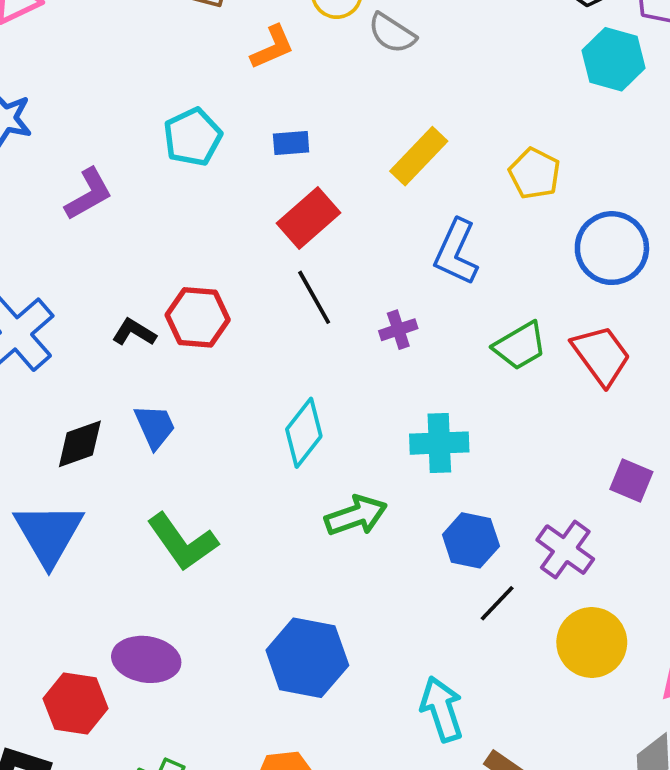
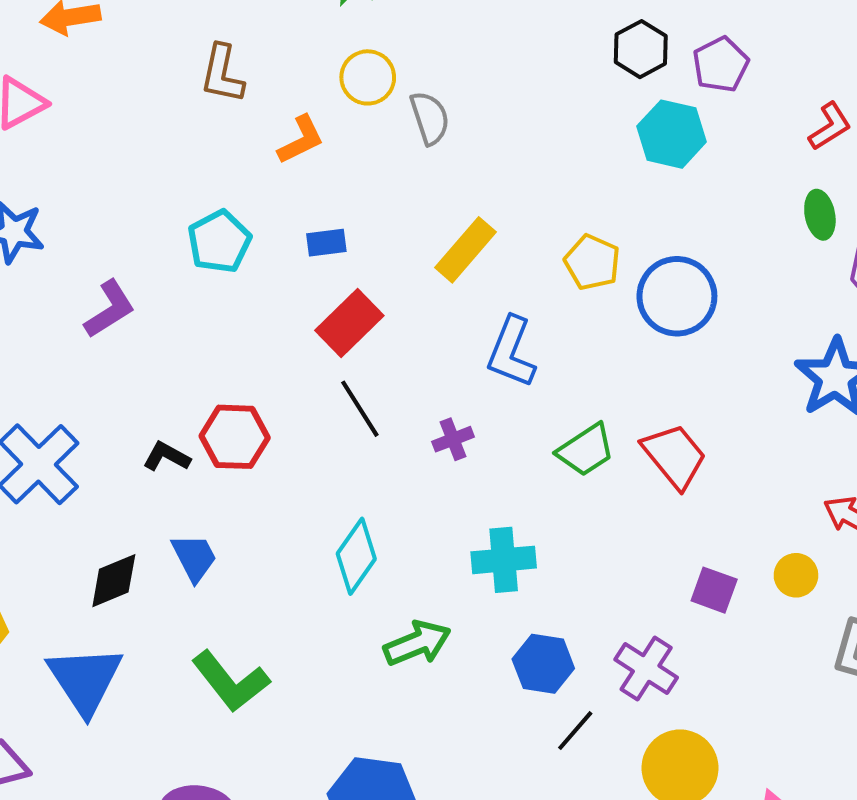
gray semicircle: (392, 33) -> (430, 118), turned -138
blue circle: (612, 248) -> (677, 296), moved

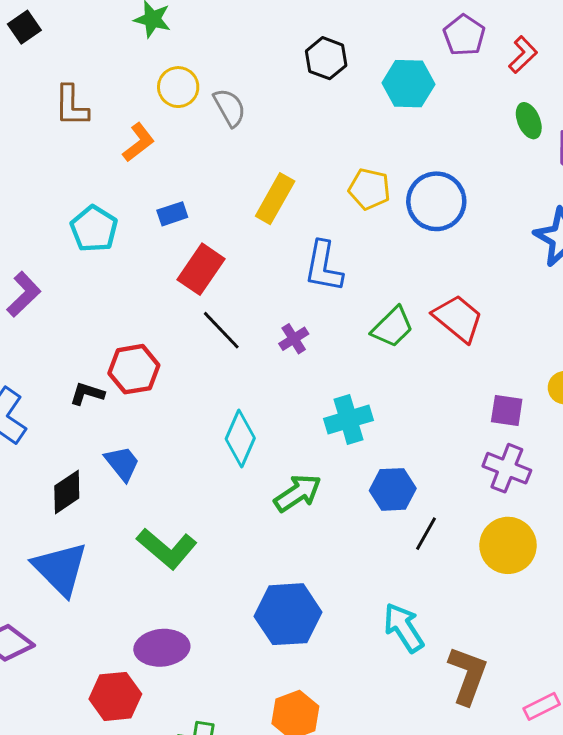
black hexagon: (641, 49) -> (326, 58), moved
purple pentagon: (721, 64) -> (464, 35), moved
purple cross: (646, 669) -> (507, 468), moved

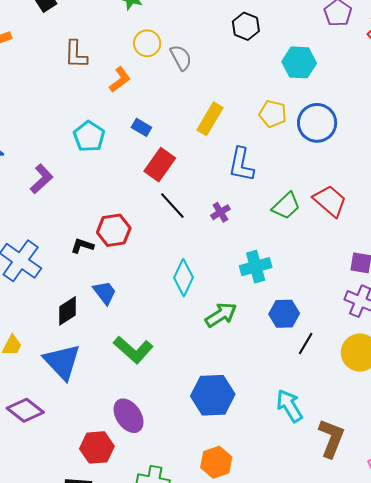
cyan hexagon: (408, 84) -> (299, 62), moved
blue rectangle: (172, 214) -> (141, 127), turned 48
purple ellipse: (162, 648) -> (129, 416), turned 60

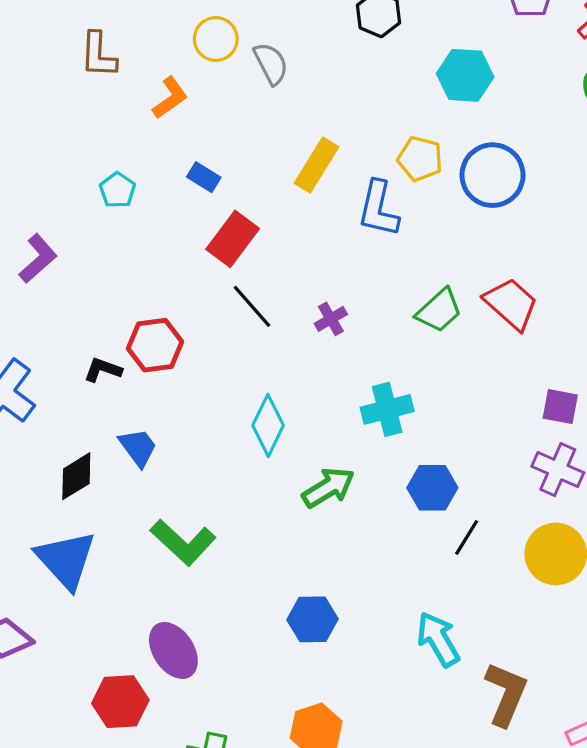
cyan pentagon: (89, 136) -> (117, 190), size x0.7
blue L-shape: (241, 165) -> (378, 209), moved
blue hexagon: (213, 395) -> (313, 619), size x0.7

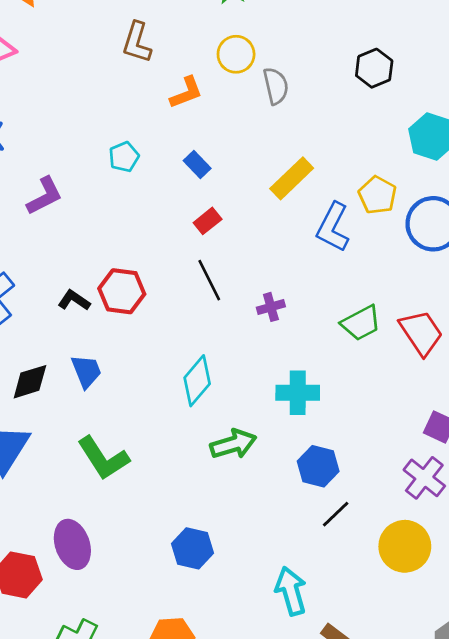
red rectangle: (233, 239) -> (208, 221), size x0.6

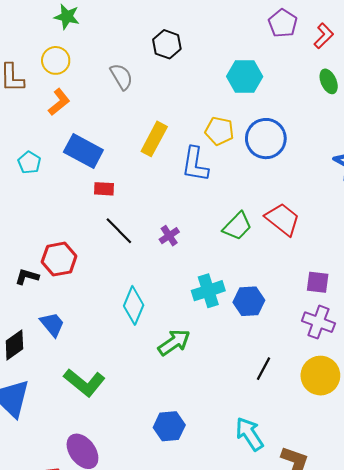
yellow circle: (236, 54) -> (56, 60), moved
black hexagon: (374, 68) -> (167, 44), moved
blue rectangle: (197, 164) -> (83, 151), size x1.8
red rectangle: (208, 221) -> (104, 189), turned 60
blue hexagon: (318, 466) -> (249, 301), moved

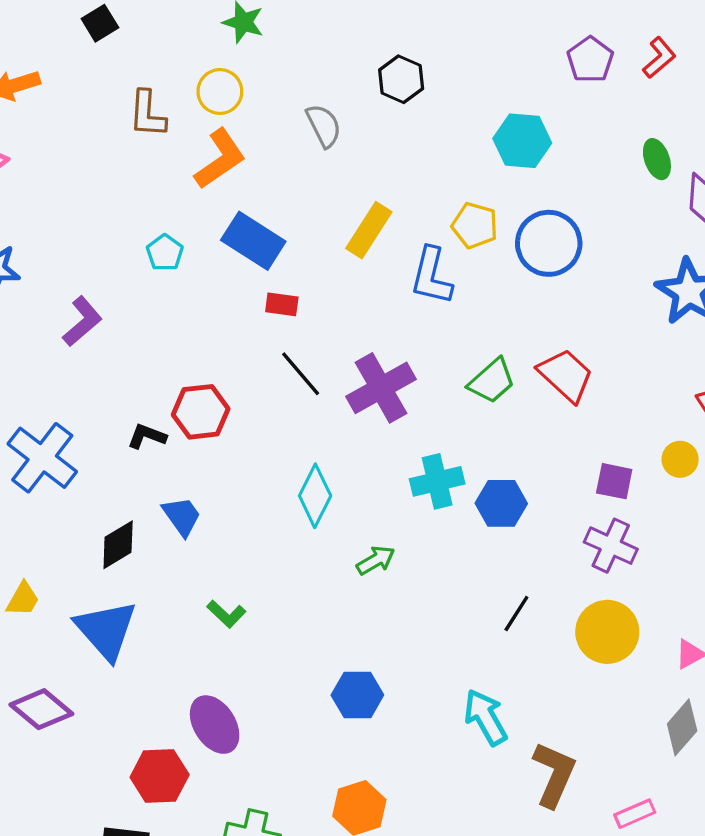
red L-shape: (324, 36) -> (659, 58), moved
orange L-shape: (59, 102) -> (220, 159), size x1.4
purple cross: (169, 236) -> (381, 388), size x2.0
green arrow: (174, 342) -> (376, 560), size x0.7
green L-shape: (84, 383) -> (226, 614), size x0.6

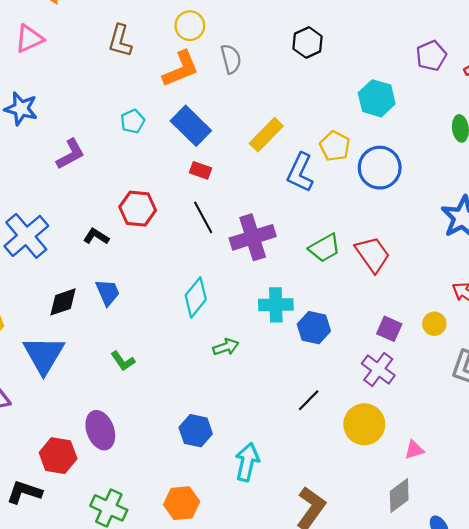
brown L-shape: (147, 114) -> (120, 41), moved
gray semicircle: (324, 126) -> (231, 59), moved
red hexagon: (201, 412) -> (138, 209), moved
cyan arrow: (486, 717) -> (247, 462), moved, turned 30

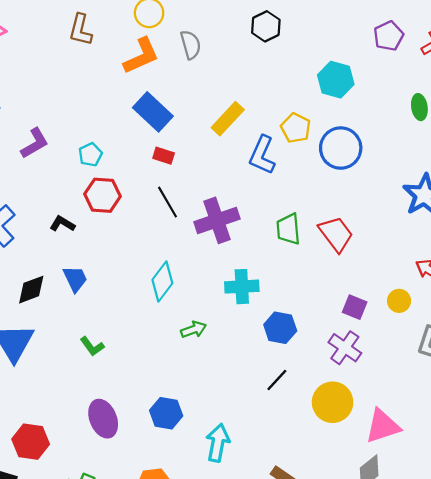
cyan pentagon: (133, 121) -> (90, 155), moved
green trapezoid: (325, 248) -> (288, 229), turned 116
blue hexagon: (314, 328) -> (280, 328), moved
purple ellipse: (100, 430) -> (103, 419), moved
pink triangle: (414, 450) -> (383, 426), size x1.8

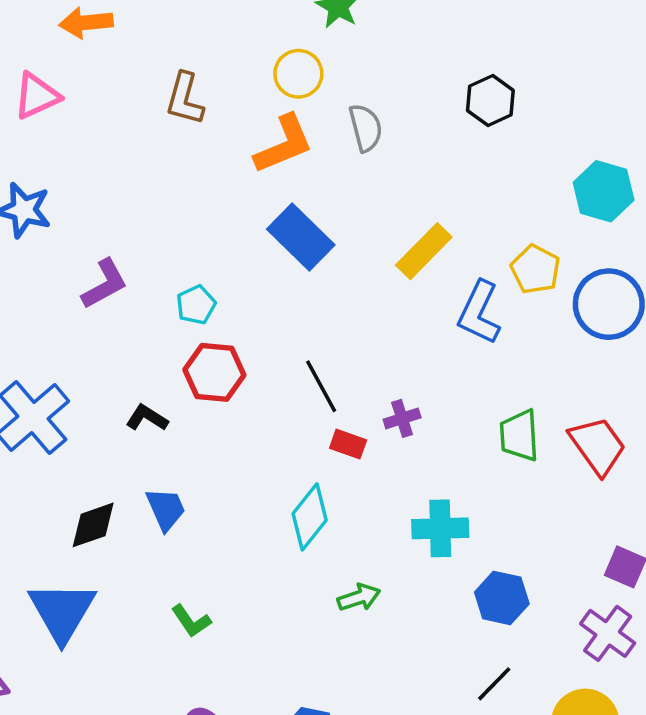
red rectangle: (164, 156) -> (348, 444), moved
purple cross: (217, 220) -> (402, 418), size x0.5

